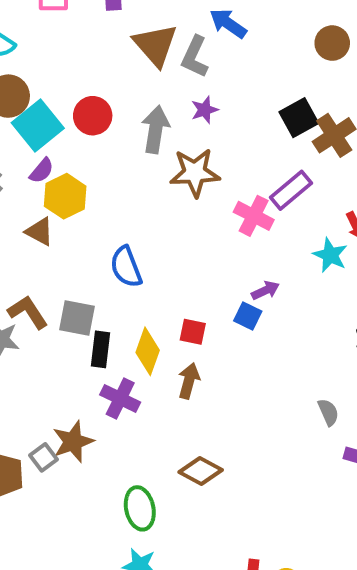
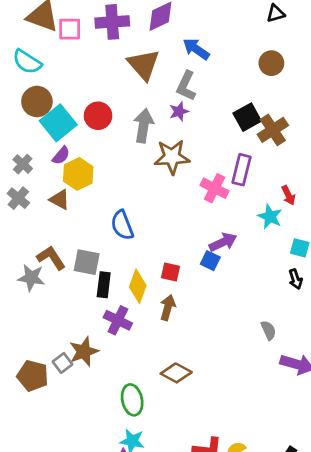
gray L-shape: (195, 57) -> (186, 86), moved
purple rectangle: (291, 190) -> (242, 170), turned -36
purple arrow: (265, 290) -> (223, 242), size x1.4

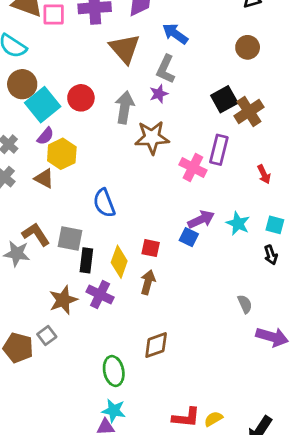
cyan star: (270, 217) -> (238, 223), moved
brown star: (84, 352) -> (63, 300), moved
brown diamond: (176, 373) -> (156, 345), turned -48

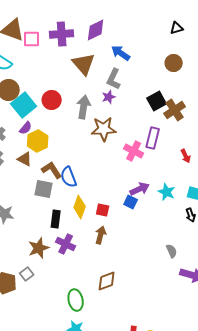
brown L-shape: (36, 234) -> (52, 170), moved
gray square: (70, 239) -> (44, 189), moved
yellow diamond: (119, 262) -> (80, 207), moved

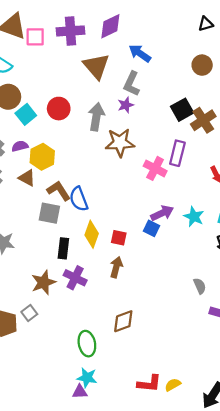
cyan square: (24, 105) -> (26, 114), size x0.7
purple semicircle: (26, 128) -> (20, 146), moved, turned -144

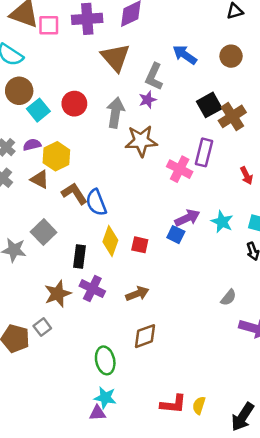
blue arrow: (140, 53) -> (185, 55), moved
gray square: (49, 213) -> (44, 232), moved, turned 35
brown arrow: (116, 267) -> (137, 294), moved, turned 54
gray semicircle: (200, 286) -> (228, 298), turned 63
yellow semicircle: (173, 385) -> (199, 405), turned -42

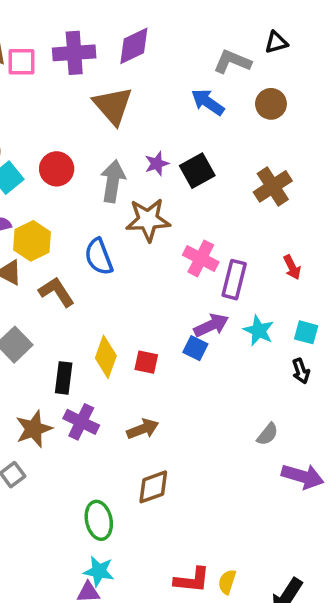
gray L-shape: (154, 77) -> (232, 62), moved, turned 88
black square: (209, 105) -> (197, 171), moved
purple rectangle: (204, 152) -> (234, 280), moved
blue semicircle: (96, 202) -> (99, 257), moved

